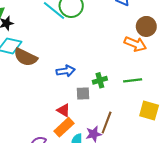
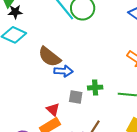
brown semicircle: (25, 57) -> (50, 57), moved

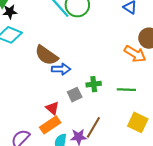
gray square: (76, 97) -> (75, 95), turned -32

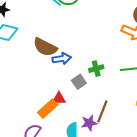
red triangle: (52, 108) -> (59, 98), turned -32
orange rectangle: (50, 125) -> (48, 109), moved

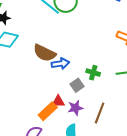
green cross: (96, 69) -> (93, 73), turned 32
purple star: (89, 123) -> (75, 108), moved

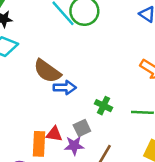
gray square: (77, 85) -> (82, 128), moved
orange rectangle: (48, 111) -> (39, 144), turned -54

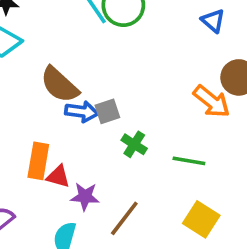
gray square: (82, 128) -> (107, 111), moved
orange rectangle: (39, 144) -> (38, 161), moved

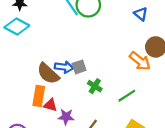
brown semicircle: (59, 85) -> (48, 74), moved
green line: (189, 161) -> (127, 96), turned -42

